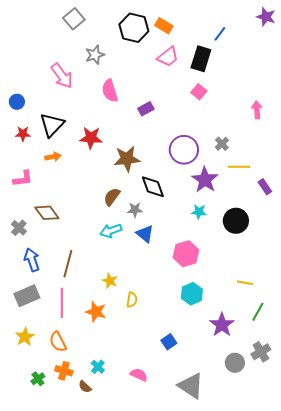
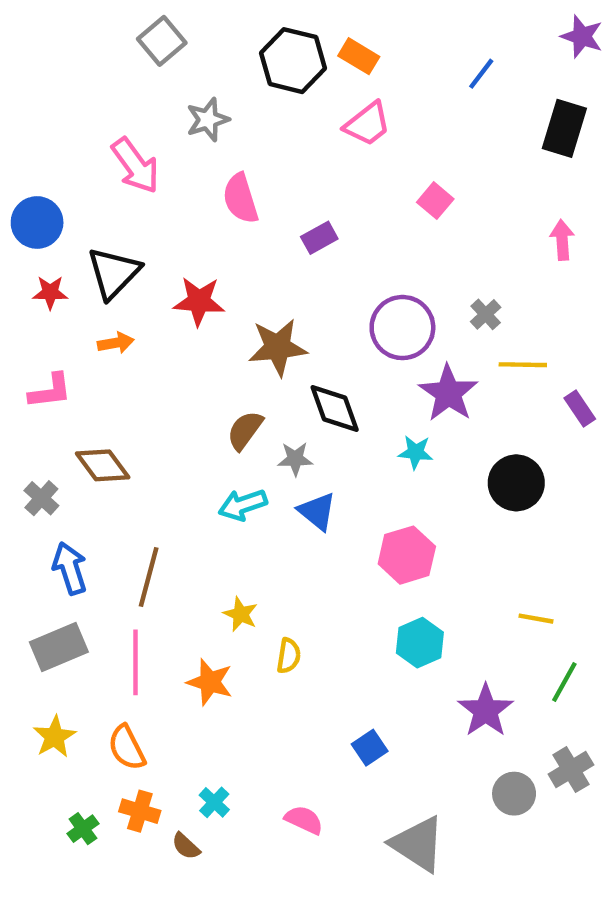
black rectangle: (201, 59) -> (564, 128), moved
blue circle: (17, 102) -> (37, 222), size x1.5
cyan star: (199, 212) -> (416, 452), moved

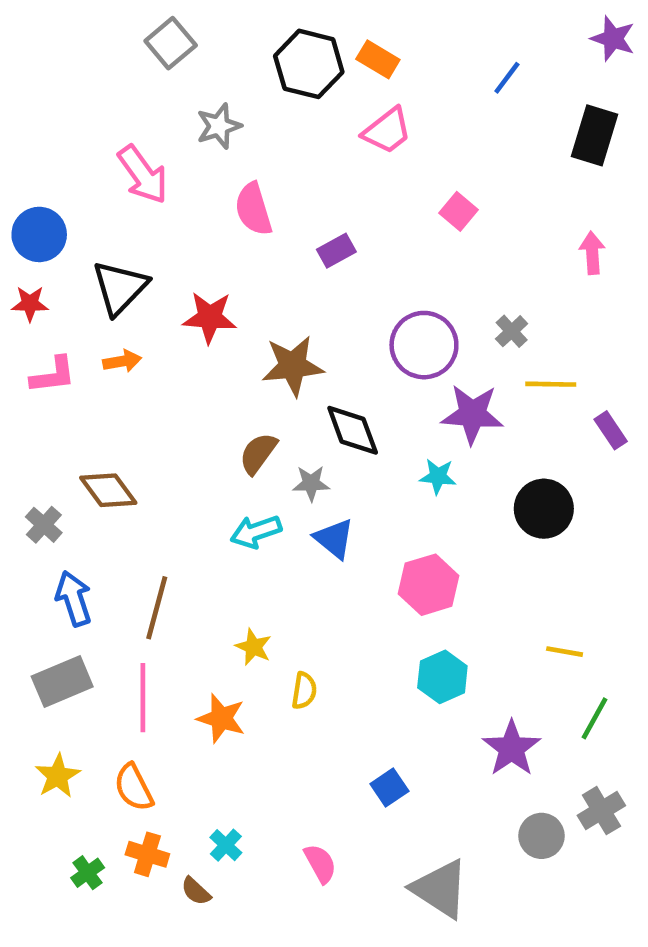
red star: (50, 293) -> (30, 304), moved
pink L-shape: (50, 391) -> (53, 375), moved
purple star: (448, 393) -> (472, 414), turned -30
pink semicircle: (304, 820) -> (320, 864), turned 36

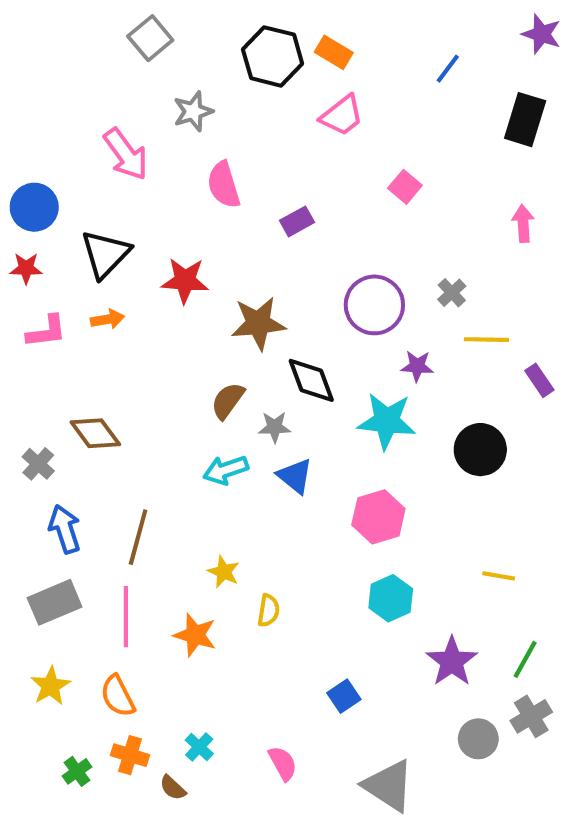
purple star: (472, 414) -> (417, 366), size x0.6
cyan star: (438, 476) -> (387, 421), size x1.8
green line: (595, 718) -> (525, 659), moved

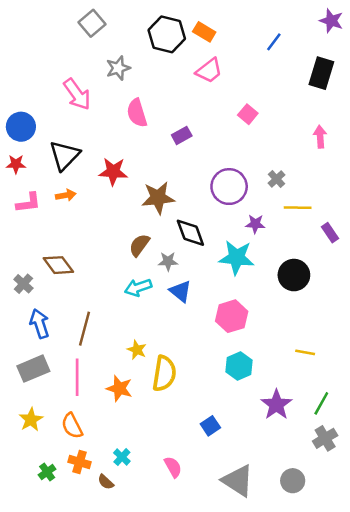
yellow semicircle: (268, 611) -> (164, 373), size x1.8
gray circle: (478, 739) -> (293, 481), moved

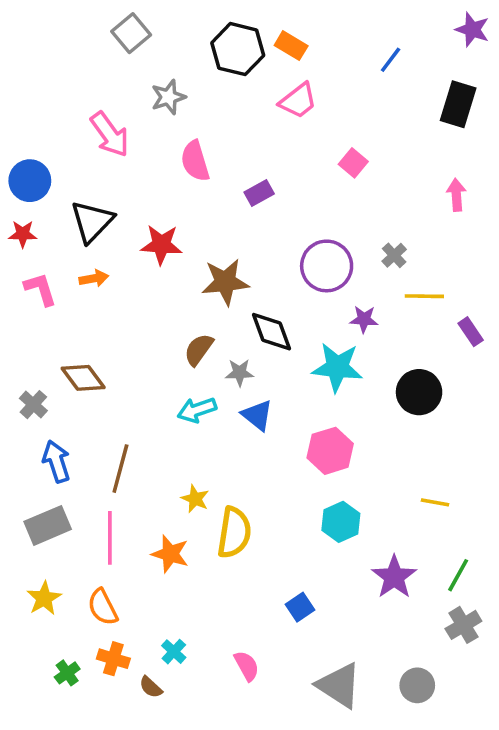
pink L-shape: (28, 203) -> (40, 289), turned -100

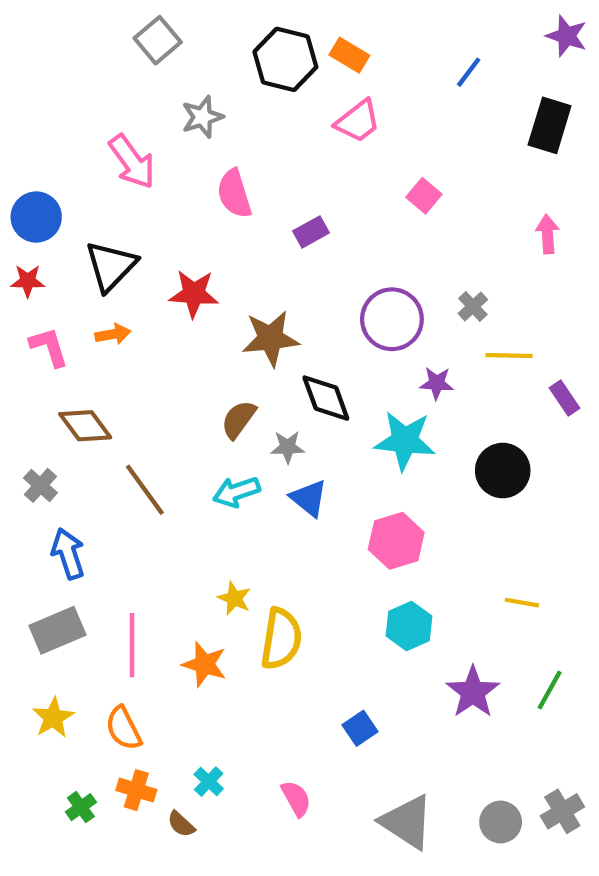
brown diamond: (83, 378) -> (85, 426), moved
brown line: (120, 469) -> (145, 490), moved, turned -51
gray cross: (463, 625) -> (562, 811), moved

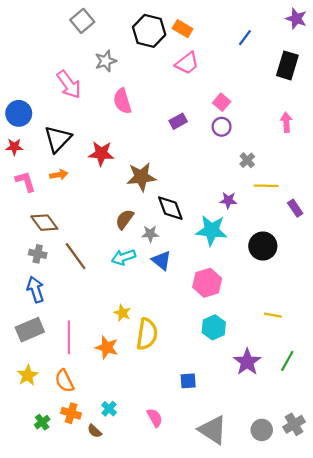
purple rectangle: (311, 232) -> (178, 121), moved
purple circle: (392, 319) -> (222, 127), moved, size x0.6
gray cross: (40, 485) -> (38, 254), moved, turned -30
blue square: (360, 728) -> (188, 381), turned 30

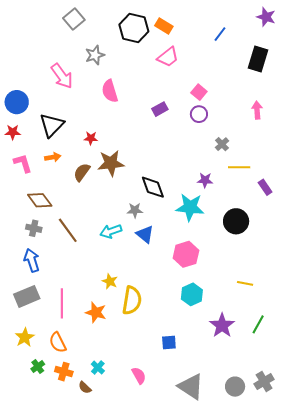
red star: (101, 153) -> (91, 138), size x0.6
brown star: (141, 177) -> (111, 163), moved
brown semicircle: (125, 219) -> (82, 172), moved
green cross: (42, 422) -> (38, 367), moved

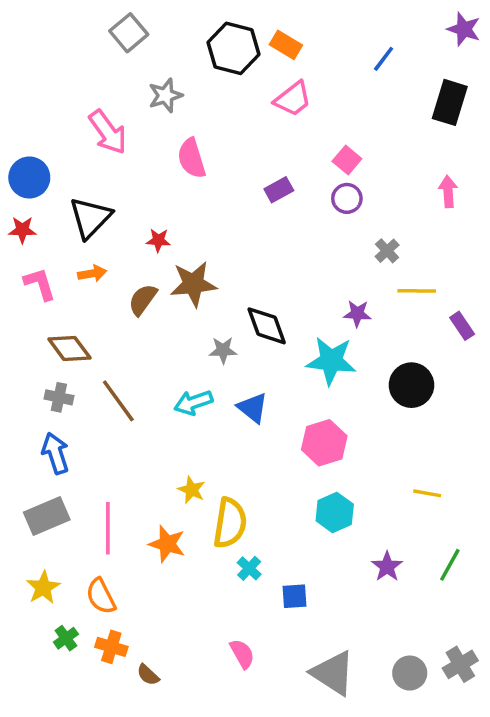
gray star: (135, 210) -> (223, 350), moved
purple star: (222, 325) -> (387, 567), size x0.7
cyan cross: (98, 368) -> (249, 568), moved

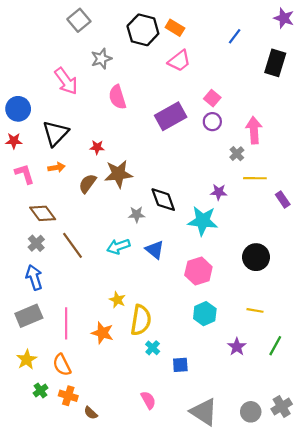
purple rectangle: (279, 190) -> (171, 116), size x1.8
pink arrow: (448, 191) -> (254, 130), moved, size x1.4
black circle: (411, 385) -> (256, 257), moved
gray cross: (59, 397) -> (36, 243), turned 35
yellow line: (427, 493) -> (255, 310), moved

